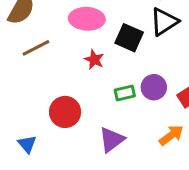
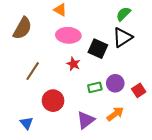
brown line: (36, 48) -> (33, 71), moved, turned -30
orange arrow: (171, 135) -> (115, 114), moved

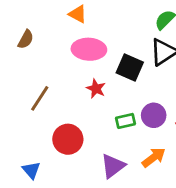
brown semicircle: (22, 28) -> (26, 39), size x0.6

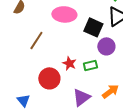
red star: (96, 89) -> (69, 63), moved
brown line: (40, 98) -> (36, 40), moved
purple circle: (154, 115) -> (106, 46), moved

